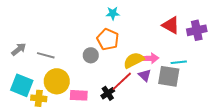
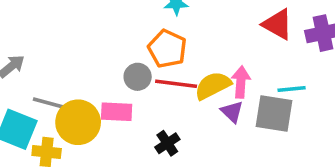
gray line: (46, 55) -> (48, 103), moved
pink arrow: (150, 58) -> (241, 82), turned -84
red line: (122, 81) -> (176, 84), moved, turned 50
pink rectangle: (79, 95) -> (117, 112), moved

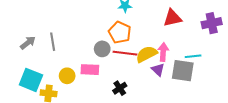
red triangle: (278, 24) -> (172, 18), moved, turned -42
gray line: (48, 103) -> (53, 42), moved, turned 66
yellow circle: (78, 122) -> (67, 76), size x0.6

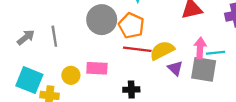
gray circle: (102, 49) -> (102, 20), moved, size x1.6
pink arrow: (163, 52) -> (200, 48), moved
black cross: (120, 88) -> (131, 90), turned 32

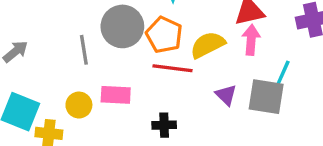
gray line: (54, 36) -> (84, 50), moved
pink arrow: (200, 48) -> (251, 40), moved
yellow semicircle: (162, 50) -> (208, 45), moved
cyan line: (215, 53) -> (283, 73), turned -60

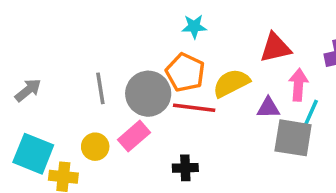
gray circle: (122, 26) -> (148, 94), moved
pink arrow: (251, 40) -> (298, 85), moved
pink rectangle: (116, 95) -> (134, 136), turned -44
purple triangle: (226, 95) -> (268, 108), moved, turned -45

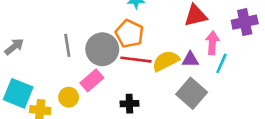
yellow semicircle: (231, 83) -> (166, 61), moved
gray square: (293, 138) -> (192, 93), moved, turned 32
yellow circle: (95, 147) -> (69, 97), moved

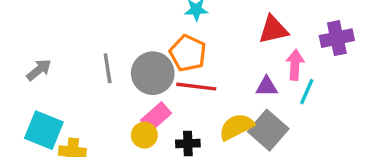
yellow semicircle: (166, 61) -> (236, 127), moved
pink rectangle: (92, 80) -> (156, 117), moved
yellow circle: (69, 97) -> (144, 135), moved

